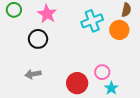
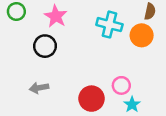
cyan cross: (92, 21) -> (109, 25), turned 35

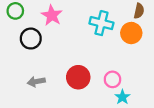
black circle: (45, 46) -> (31, 39), moved
red circle: (92, 99) -> (78, 77), moved

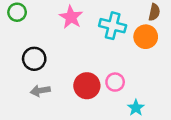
pink star: (52, 15) -> (71, 17), moved
black circle: (31, 39) -> (34, 59), moved
pink circle: (112, 79) -> (115, 82), moved

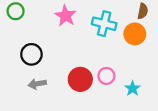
cyan star: (136, 108) -> (133, 88), moved

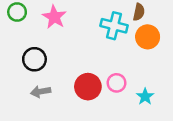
brown semicircle: (143, 11) -> (139, 12), moved
pink star: (66, 16) -> (54, 17), moved

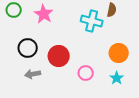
orange circle: (148, 37) -> (119, 53), moved
pink circle: (116, 83) -> (86, 73), moved
red circle: (88, 87) -> (59, 56), moved

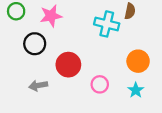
pink star: (44, 14) -> (51, 16), turned 30
black circle: (28, 48) -> (35, 44), moved

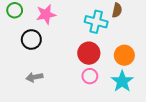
red circle: (68, 65) -> (89, 53), moved
cyan star: (136, 90) -> (122, 81), size x1.5

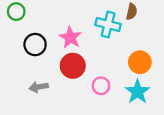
pink star: (46, 14) -> (70, 37), moved, turned -30
red circle: (89, 53) -> (73, 66), moved

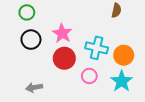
green circle: (16, 12) -> (27, 12), moved
cyan cross: (108, 25) -> (97, 48), moved
gray arrow: (39, 87) -> (34, 87), moved

